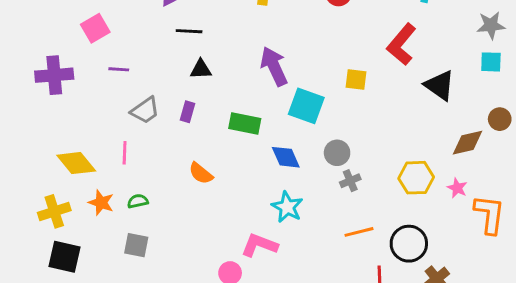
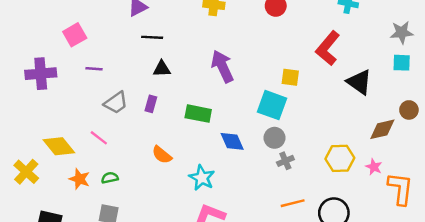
cyan square: (306, 106) -> (272, 105), moved
pink line: (125, 153) -> (99, 138), turned -54
cyan star: (287, 207) -> (202, 178), moved
yellow cross: (54, 211) -> (26, 172), moved, turned -30

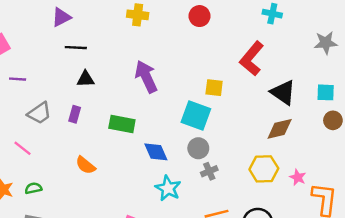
cyan square: (402, 63) -> (326, 92), moved
brown diamond: (382, 129) -> (280, 129), moved
cyan star: (202, 178) -> (168, 188), moved

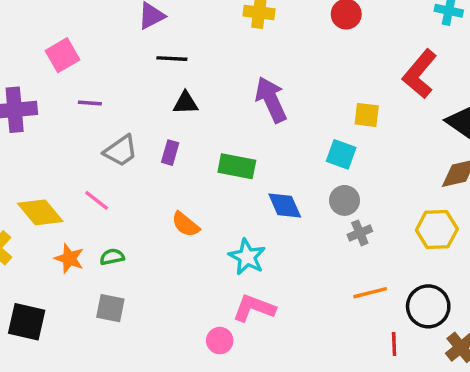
cyan square: (196, 116) -> (341, 154), size x0.7
cyan star: (168, 188) -> (247, 257), moved

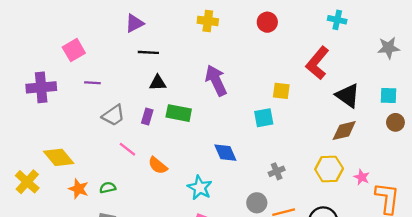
cyan square: (341, 154) -> (264, 118), turned -30
green rectangle: (237, 166) -> (179, 113), moved
pink line: (97, 200) -> (127, 149), moved
gray circle: (344, 200) -> (257, 203), moved

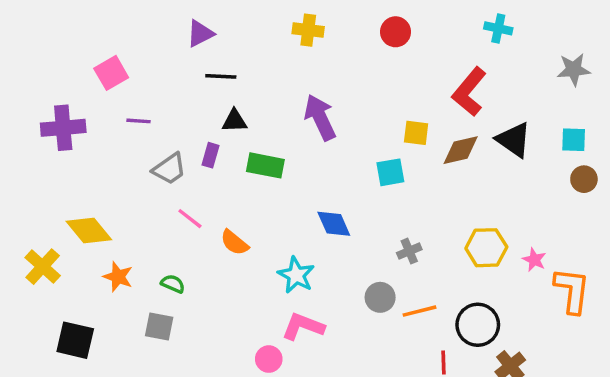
purple rectangle: (147, 117) -> (211, 155), moved
brown diamond: (344, 131) -> (461, 150), moved
green semicircle: (108, 188) -> (173, 284), moved, turned 35

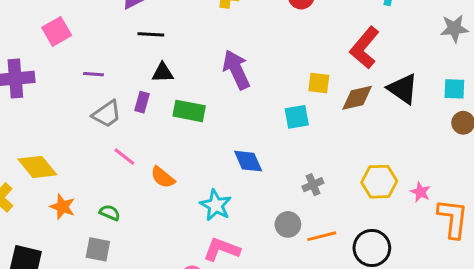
purple line: (139, 121) -> (93, 74), moved

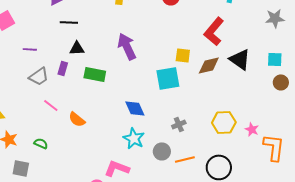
cyan square: (297, 117) -> (168, 78), size x1.4
cyan star: (216, 205) -> (134, 138), moved
gray square: (98, 249) -> (21, 168), moved

